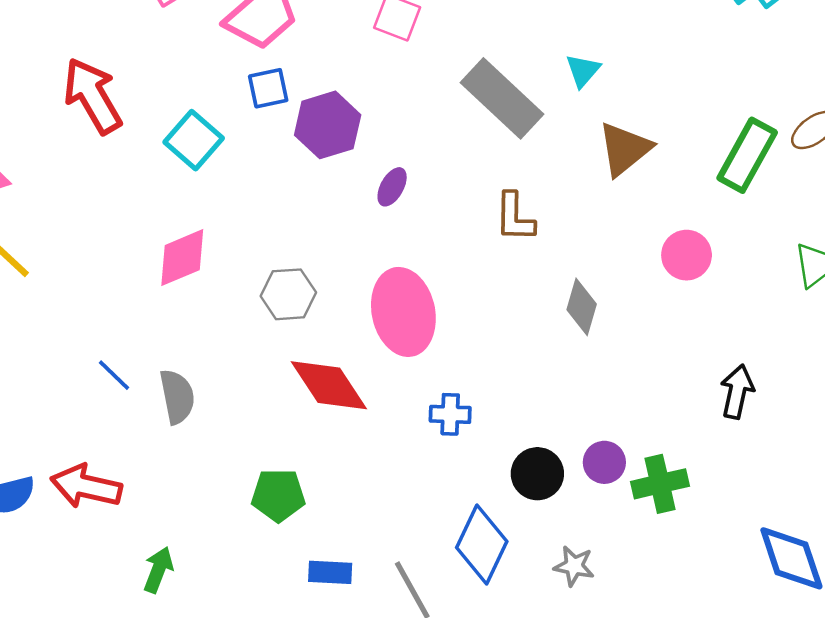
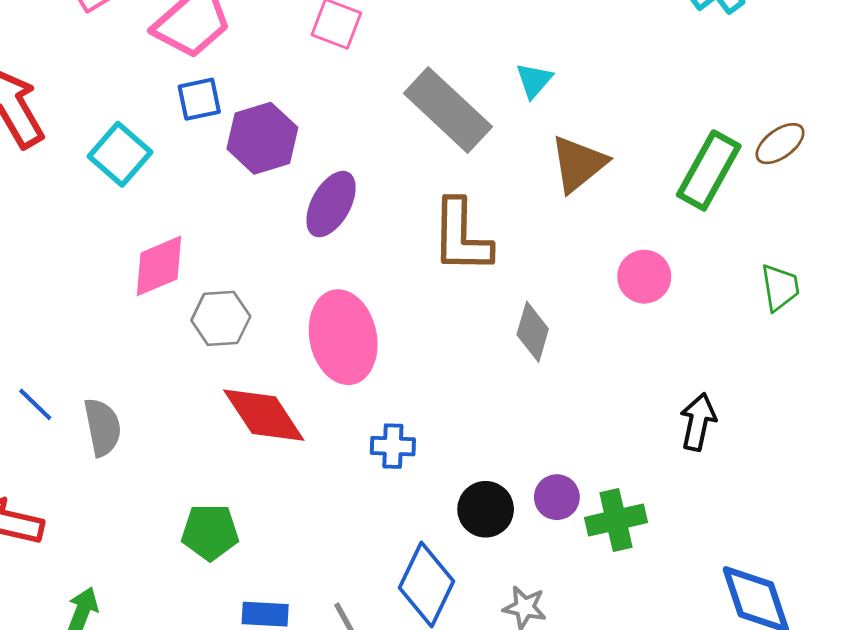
purple ellipse: (392, 187) -> (331, 204), size x1.6
brown L-shape: (515, 217) -> (461, 236), size x1.4
pink diamond: (182, 258) -> (159, 266), moved

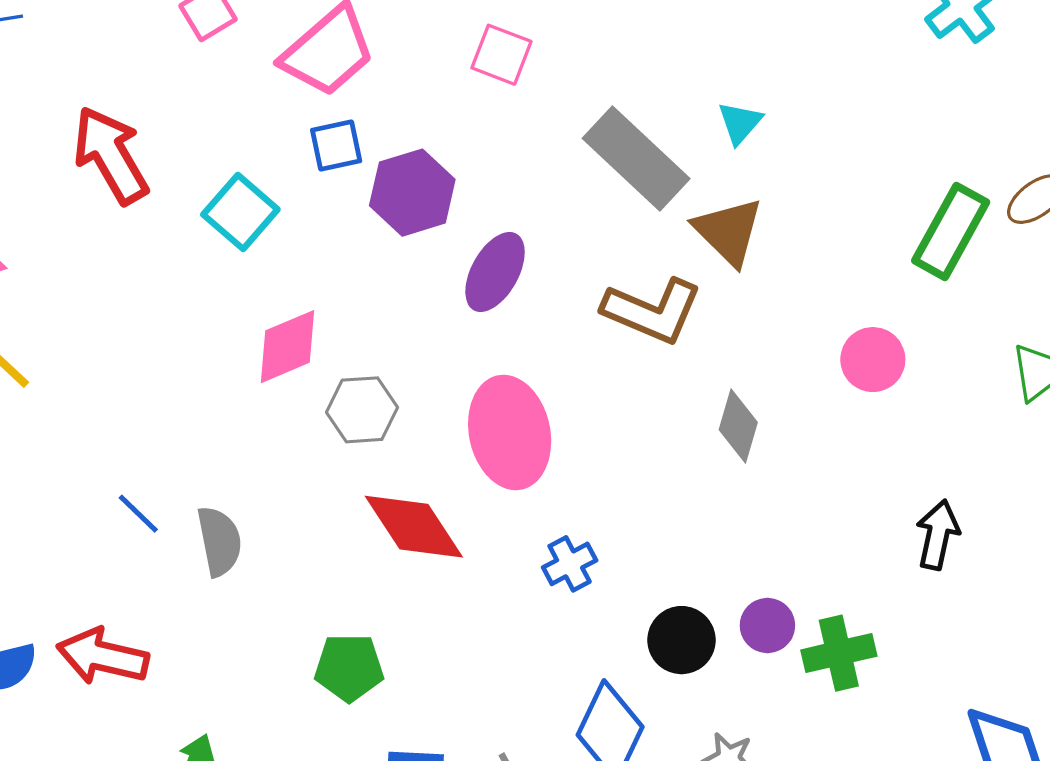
brown triangle: (578, 164) -> (729, 231), moved, turned -36
brown L-shape: (461, 236) -> (652, 311), turned -68
blue cross: (393, 446) -> (570, 564), turned -30

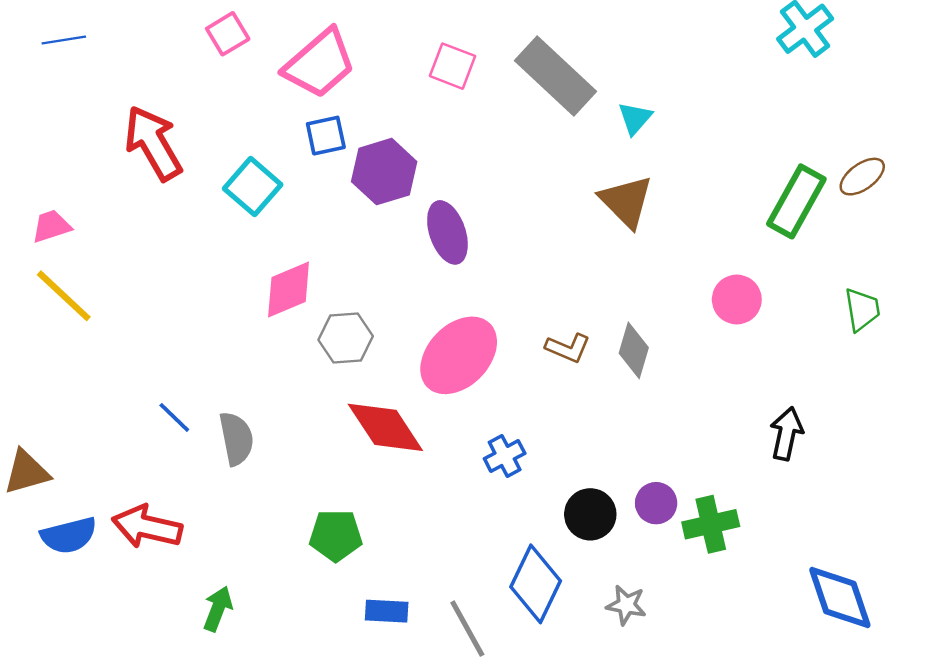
gray rectangle: (636, 158) -> (556, 76), moved
purple ellipse: (495, 272) -> (447, 232), turned -48
brown L-shape: (652, 311) -> (568, 348), moved, size x0.6
pink ellipse: (510, 433) -> (459, 355), turned 56

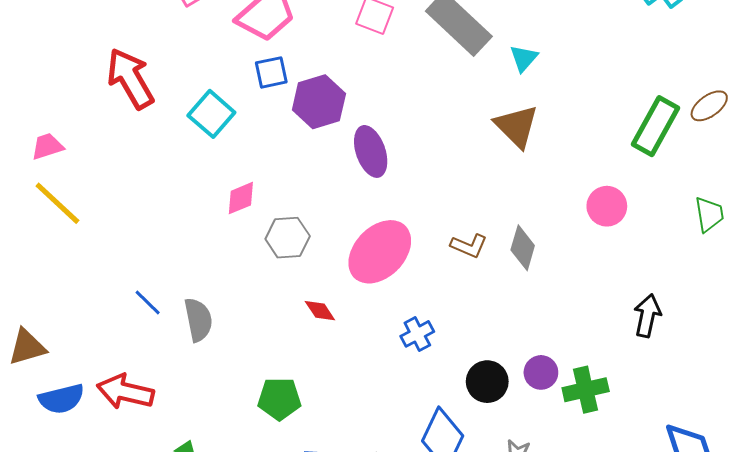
pink diamond: (289, 290) -> (241, 198), size x0.7
red diamond: (385, 427) -> (320, 311), size x0.5

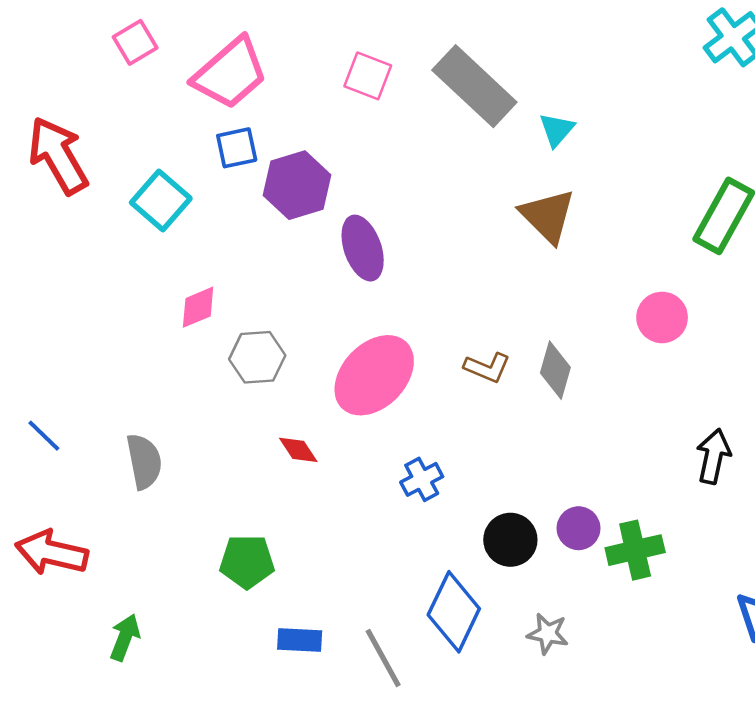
blue line: (148, 303) -> (44, 436), moved

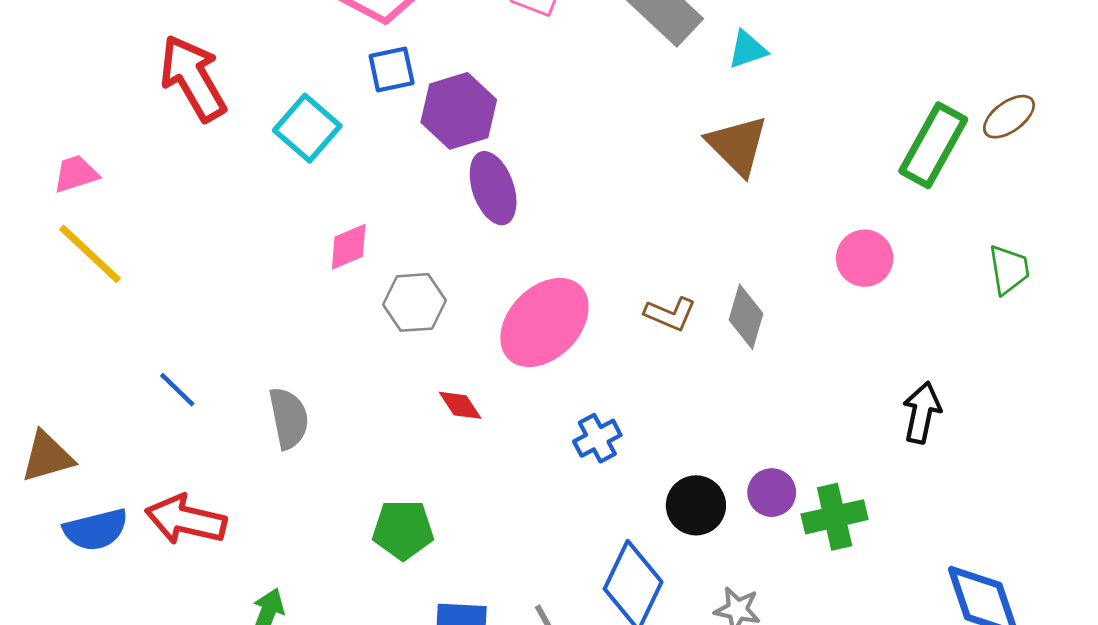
cyan triangle: (557, 130) -> (747, 50), turned 30
purple ellipse: (363, 248) -> (493, 188), moved

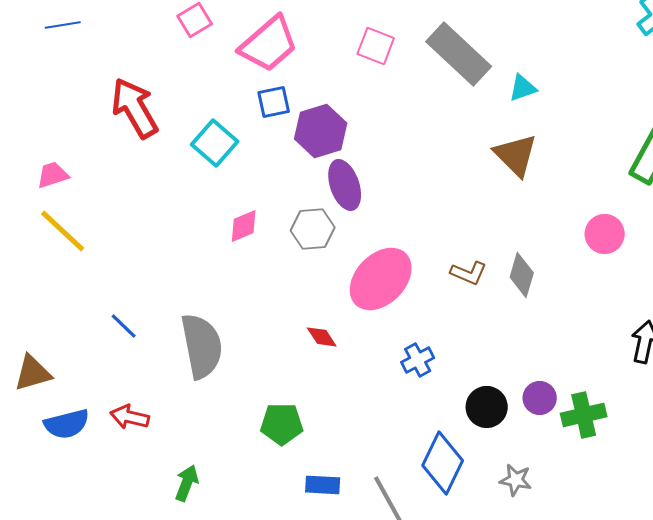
gray hexagon: (414, 302) -> (313, 229), moved
gray semicircle: (289, 418) -> (202, 346), size x1.5
red arrow: (186, 520) -> (130, 417), size x0.7

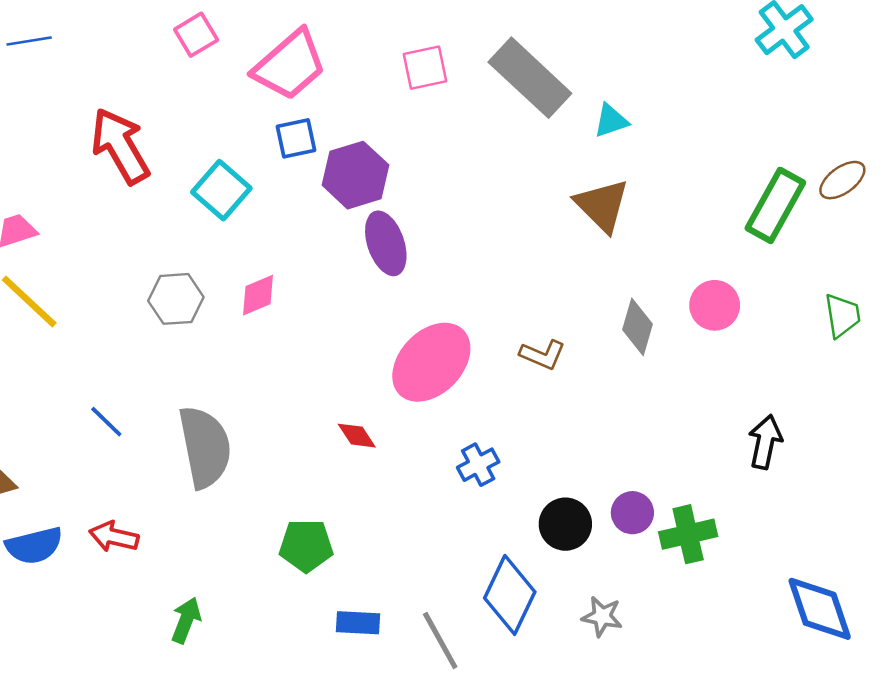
pink square: (376, 46) -> (425, 68), turned -33
gray hexagon: (313, 229) -> (176, 299), moved
gray diamond: (522, 275) -> (637, 327), moved

